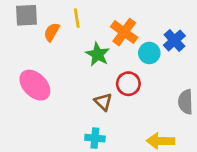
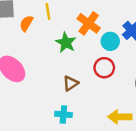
red circle: (128, 84) -> (104, 68), moved
brown triangle: (103, 102) -> (71, 83), turned 42

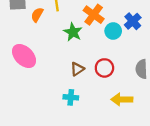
red circle: (104, 68) -> (104, 68), moved

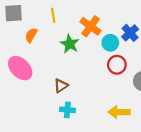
orange semicircle: (37, 15) -> (31, 35), moved
red circle: (104, 68) -> (117, 65), moved
brown triangle: (77, 69) -> (61, 86), moved

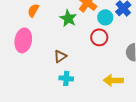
red circle: (117, 65) -> (99, 37), moved
pink ellipse: (20, 68) -> (23, 40), turned 55

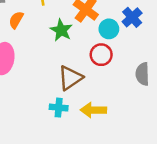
brown triangle: (60, 56) -> (70, 78), moved, size x1.5
yellow arrow: (113, 80) -> (93, 110), moved

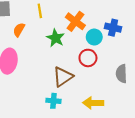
blue cross: (132, 17) -> (113, 28), turned -35
yellow arrow: (93, 110) -> (93, 103), moved

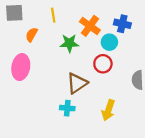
blue cross: (113, 28) -> (122, 24), moved
green star: (56, 38) -> (69, 43), turned -30
yellow arrow: (93, 103) -> (108, 110), turned -72

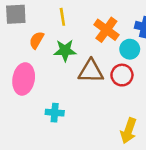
green star: (69, 43) -> (65, 50), moved
brown triangle: (77, 83) -> (91, 71), moved, turned 35
cyan cross: (67, 108) -> (55, 113), moved

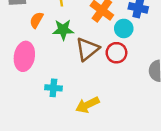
brown triangle: (91, 71) -> (87, 49), turned -40
yellow arrow: (128, 131) -> (87, 105), moved, turned 45

